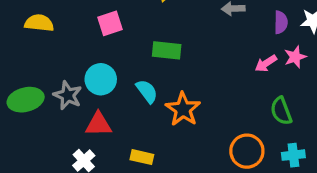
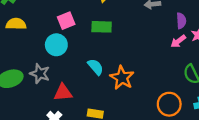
purple semicircle: (281, 22) -> (181, 21), moved
green rectangle: (167, 50) -> (102, 27), moved
cyan circle: (101, 79) -> (56, 45), moved

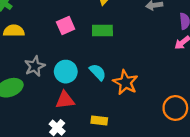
cyan circle: (56, 45) -> (66, 72), moved
gray star: (40, 74) -> (35, 66), moved, turned 30

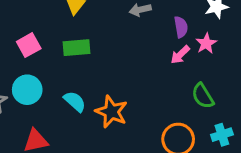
cyan circle: (66, 72) -> (27, 90), moved

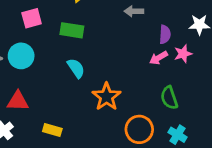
cyan semicircle: (75, 101) -> (76, 68), moved
orange star: (111, 112) -> (106, 97), moved
cyan cross: (222, 135) -> (177, 135), turned 36

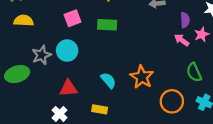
pink arrow: (159, 58) -> (182, 40), turned 72
cyan semicircle: (76, 68) -> (108, 80), moved

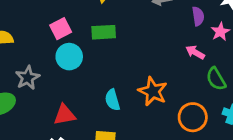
pink arrow: (182, 40) -> (195, 52), moved
cyan circle: (67, 51) -> (69, 57), moved
cyan semicircle: (108, 80) -> (112, 100), turned -150

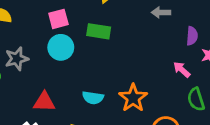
cyan semicircle: (112, 100) -> (93, 98), turned -78

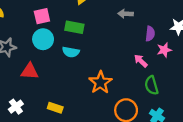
cyan semicircle: (93, 98) -> (71, 52), moved
red triangle: (44, 102) -> (30, 71), moved

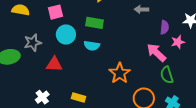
pink square: (42, 16) -> (56, 12), moved
pink arrow: (141, 61) -> (156, 53), size x1.5

